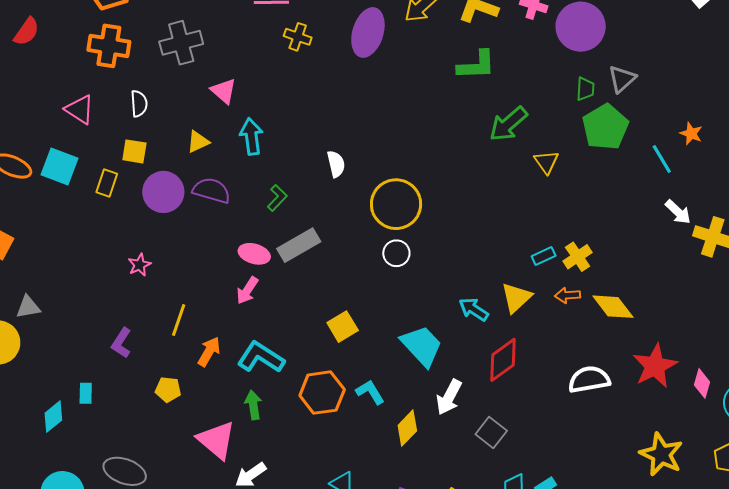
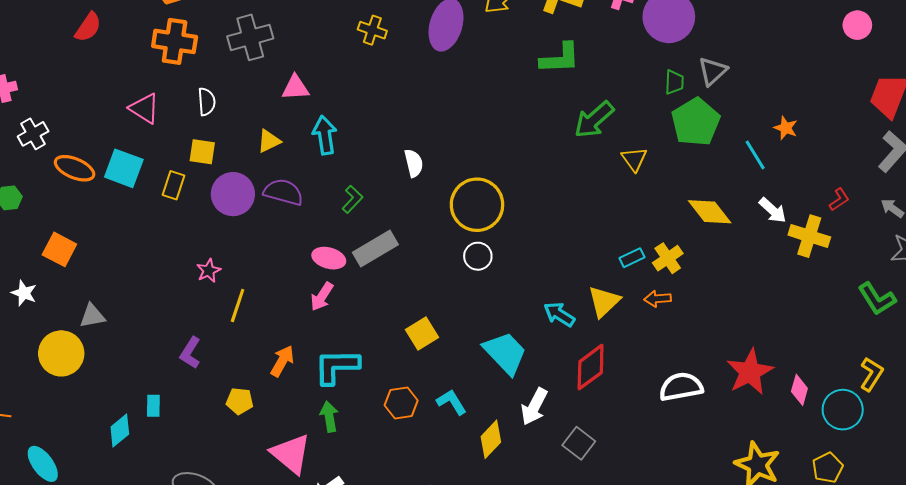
pink triangle: (224, 91) -> (295, 88), turned -44
yellow diamond: (613, 307) -> (710, 212), moved
yellow line: (179, 320) -> (238, 306), moved
cyan L-shape: (261, 357) -> (337, 367), turned -33
orange hexagon: (322, 393) -> (401, 403), size x0.7

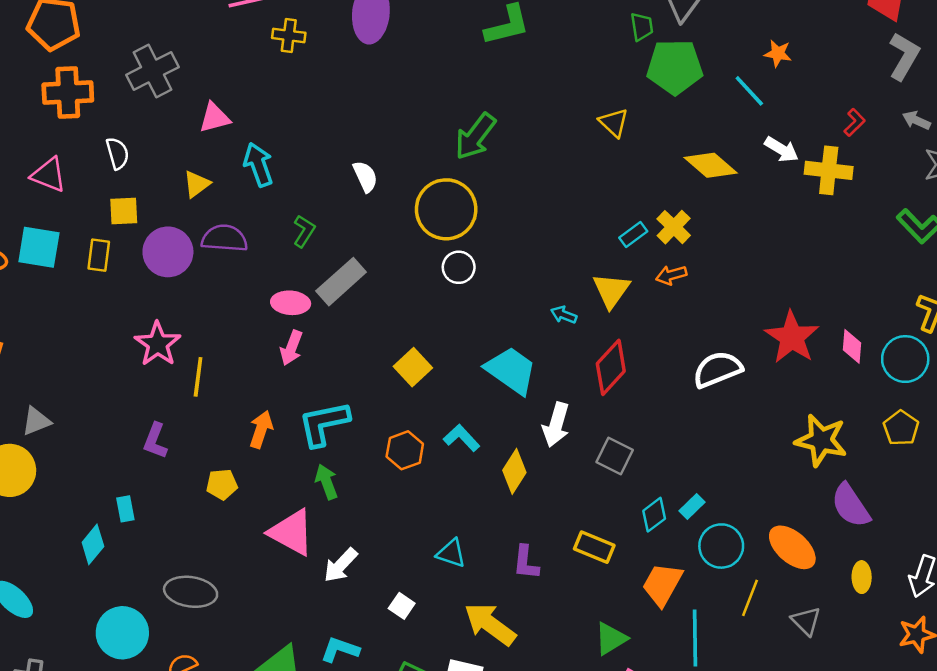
green arrow: (594, 120) -> (475, 136), moved
green pentagon: (696, 122) -> (675, 67), turned -30
pink star: (209, 271) -> (158, 344), size x1.6
cyan arrow: (559, 314) -> (564, 315), size x0.7

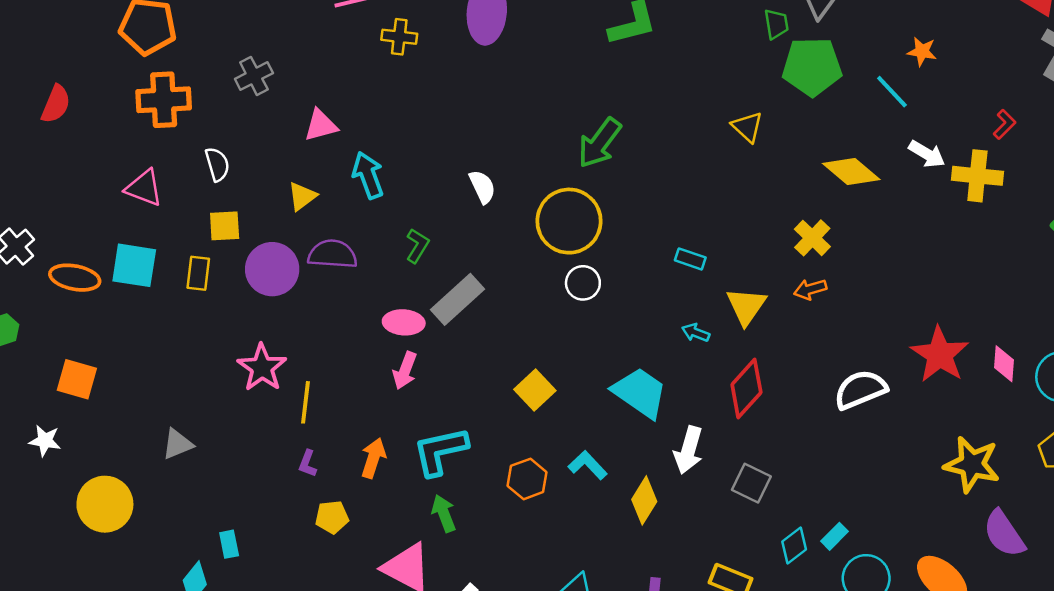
gray cross: (152, 71) -> (254, 76), size x0.7
cyan rectangle: (633, 234) -> (690, 259), moved, turned 56
gray triangle: (36, 421) -> (178, 444), moved
purple L-shape: (155, 441) -> (308, 463), moved, size x0.7

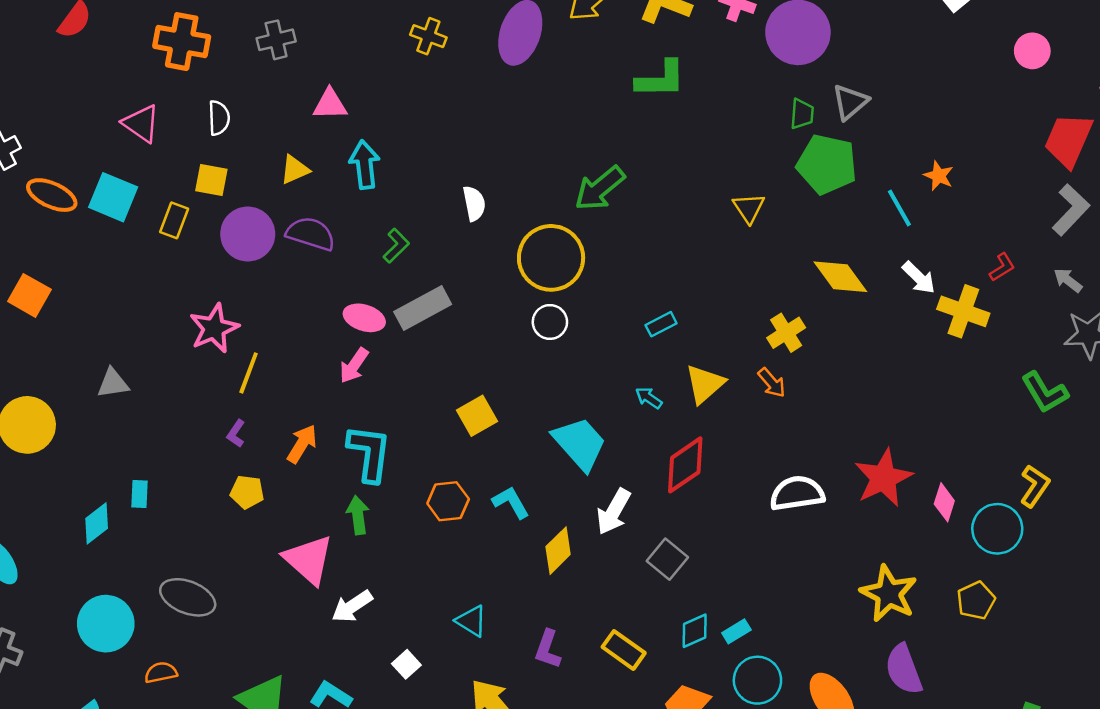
cyan rectangle: (690, 259) -> (661, 324), turned -60
orange arrow: (810, 289) -> (772, 383), turned -128
cyan L-shape: (440, 451) -> (369, 453), turned 96

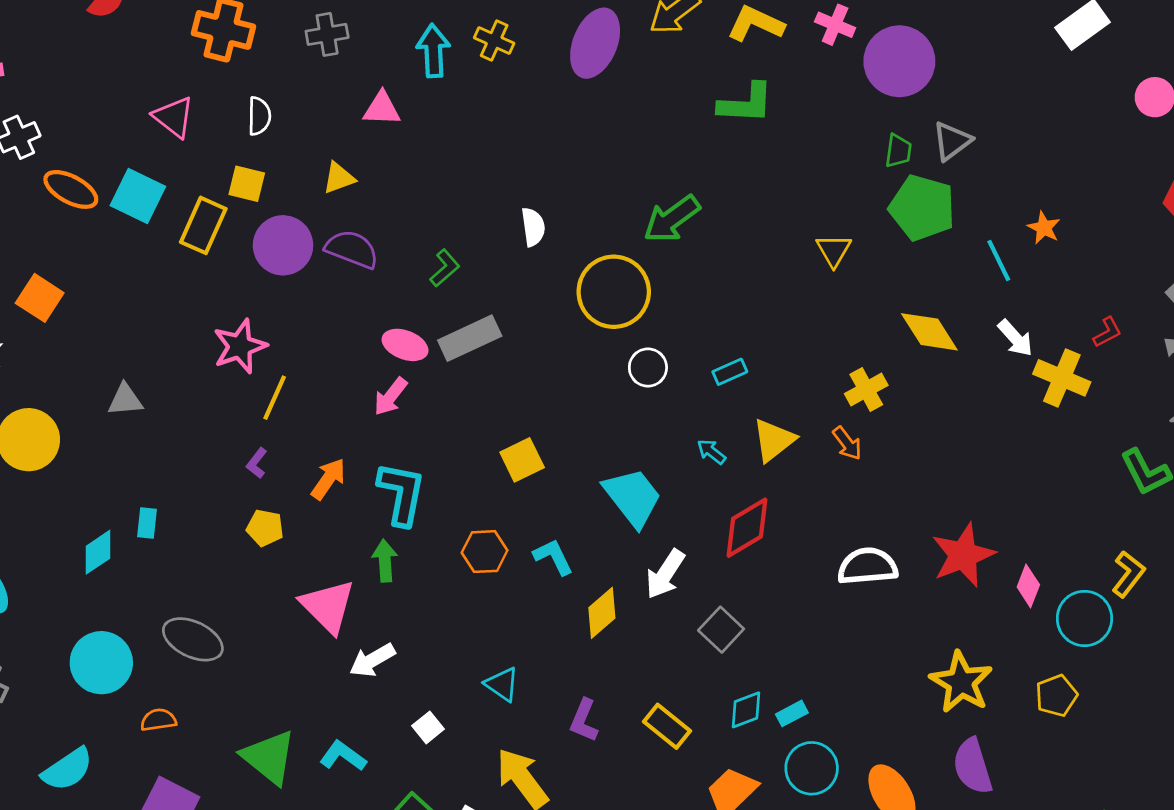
cyan arrow: (365, 165) -> (433, 51), moved
yellow rectangle: (174, 220) -> (203, 225), size x1.4
white circle: (550, 322) -> (648, 368), moved

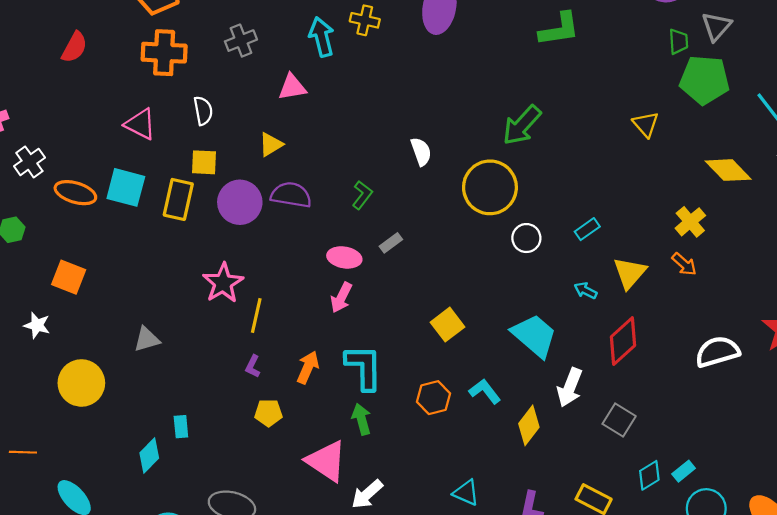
gray rectangle: (470, 338) -> (391, 243), size x0.5

